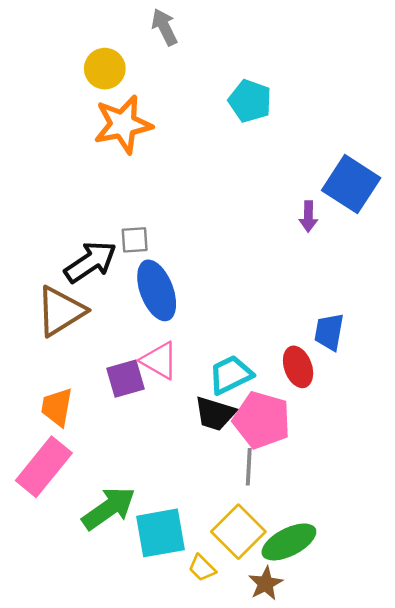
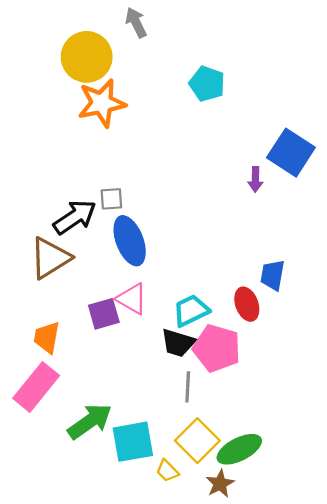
yellow circle: (105, 69) -> (87, 57), size x1.5
gray line: (249, 467) -> (188, 387), moved

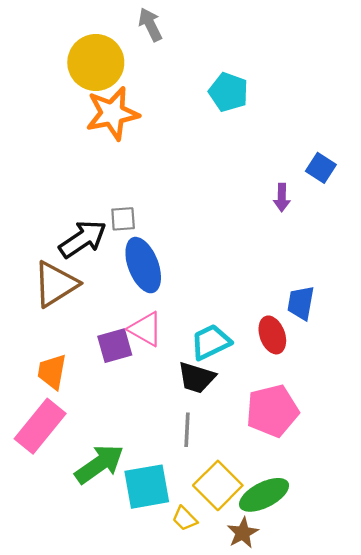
blue square: (291, 153) -> (321, 168), size x0.6
pink pentagon: (217, 348) -> (272, 411), moved, turned -30
gray line: (188, 387) -> (187, 430), moved

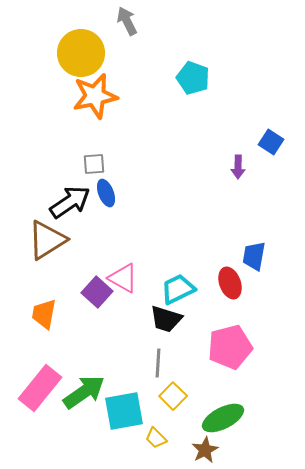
gray square: (123, 219) -> (94, 164), moved
blue ellipse: (143, 265) -> (106, 193), moved, size x0.6
purple square: (115, 346) -> (97, 292), turned -32
pink rectangle: (40, 426) -> (40, 388), moved
yellow square: (218, 485) -> (173, 396), moved, size x0.7

